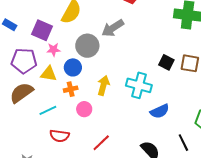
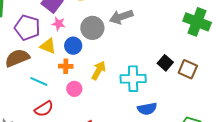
cyan cross: (139, 85) -> (133, 79), turned -30
cyan line: (48, 110) -> (39, 81), turned 36
red semicircle: (59, 136) -> (44, 109), turned -54

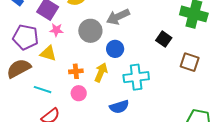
blue circle: (73, 46) -> (115, 49), moved
black square: (165, 63) -> (164, 39), moved
orange cross: (66, 66) -> (76, 71), moved
blue semicircle: (147, 109) -> (119, 107), moved

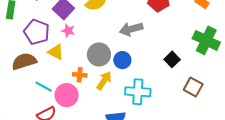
gray circle: (90, 31) -> (99, 54), moved
pink circle: (79, 93) -> (67, 95), moved, size x1.5

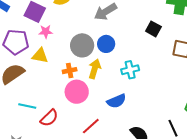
cyan line: (44, 87) -> (27, 106), moved
cyan cross: (138, 92) -> (130, 70), size x0.7
pink circle: (67, 95) -> (77, 92), moved

